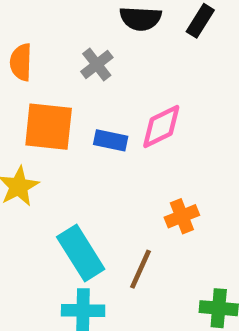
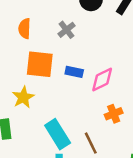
pink diamond: (161, 127) -> (102, 79), moved
brown line: (140, 269) -> (91, 143), turned -50

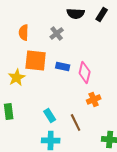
pink diamond: (102, 79) -> (85, 72), turned -50
yellow star: (23, 97) -> (17, 78), moved
cyan rectangle: (58, 134) -> (50, 116), size x0.6

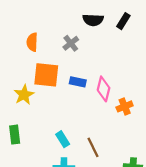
orange cross: (94, 100) -> (125, 106), moved

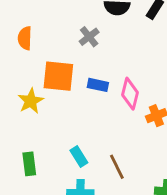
orange semicircle: (32, 42) -> (25, 38), moved
green rectangle: (15, 135) -> (29, 164), moved

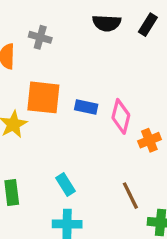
gray cross: (89, 37) -> (40, 37), moved, turned -36
brown line: (117, 167) -> (130, 196), moved

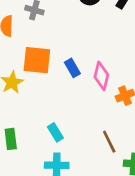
blue rectangle: (86, 107) -> (72, 68), turned 48

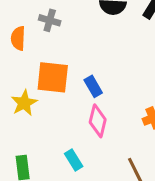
pink diamond: (101, 76) -> (98, 121), moved

